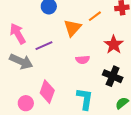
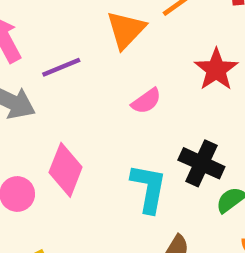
pink semicircle: (83, 60) -> (146, 101), turned -32
black cross: (113, 76) -> (201, 163), moved

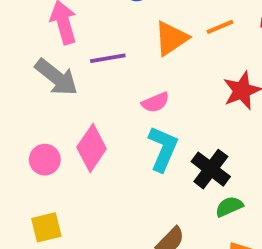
pink semicircle: (146, 101) -> (155, 102), moved
cyan L-shape: (149, 188) -> (163, 149), moved

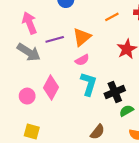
orange triangle: (171, 38) -> (82, 37), moved
black cross: (211, 169) -> (115, 92), turned 36
yellow square: (46, 227) -> (32, 131), turned 35

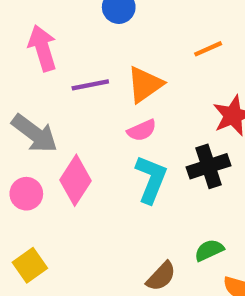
gray arrow: (29, 52) -> (35, 133), moved
black cross: (115, 92) -> (209, 166), moved
green semicircle: (126, 111) -> (209, 250), moved
yellow square: (32, 131) -> (30, 265), turned 35

